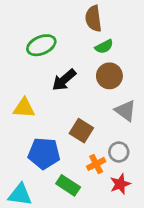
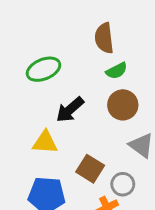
yellow triangle: (24, 108) -> (45, 142), moved
gray circle: (119, 152) -> (123, 184), moved

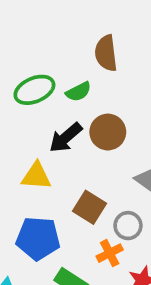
green semicircle: (117, 71) -> (78, 92), moved
brown circle: (123, 105) -> (108, 132), moved

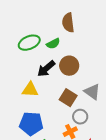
brown square: (89, 207) -> (68, 98), moved

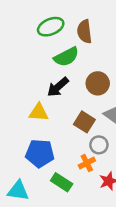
green ellipse: (29, 43) -> (51, 27), moved
green semicircle: (53, 44) -> (66, 57), size x1.5
brown circle: (69, 66) -> (98, 83), moved

